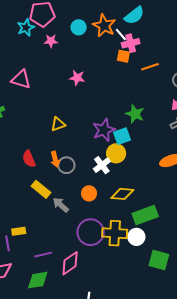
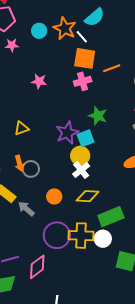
pink cross: (131, 43) -> (83, 81), moved
orange square: (123, 56) -> (85, 58), size x1.6
white cross: (102, 165) -> (81, 170), moved

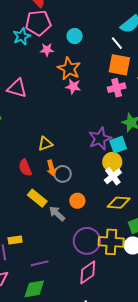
orange star: (65, 28) -> (69, 69), moved
yellow triangle: (21, 128) -> (45, 144), moved
orange circle: (54, 196) -> (77, 201), moved
pink diamond: (37, 267) -> (88, 272), moved

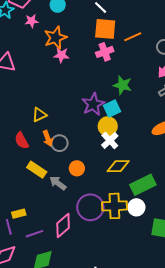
orange star: (69, 69) -> (55, 38), turned 30
purple line: (40, 263) -> (34, 234), moved
pink diamond: (88, 272) -> (63, 226), moved

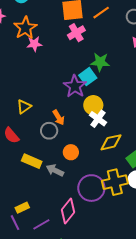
cyan square: (112, 109) -> (88, 77), moved
orange arrow: (48, 138) -> (59, 117), moved

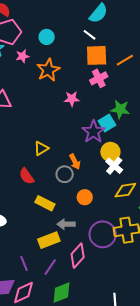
pink star: (34, 44) -> (72, 99), moved
gray arrow: (55, 170) -> (66, 224), moved, turned -30
yellow rectangle: (22, 208) -> (49, 240), moved, size x1.5
purple line: (41, 224) -> (50, 267), turned -30

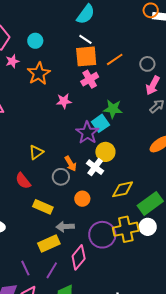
white line: (90, 35) -> (85, 39), moved
white cross: (114, 166) -> (95, 167), moved

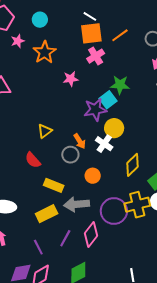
purple star: (87, 133) -> (95, 110), turned 30
yellow diamond: (123, 189) -> (133, 165), turned -30
gray arrow: (65, 227) -> (77, 204), size x1.4
yellow rectangle: (49, 243) -> (47, 214), moved
purple line: (52, 270) -> (65, 238), moved

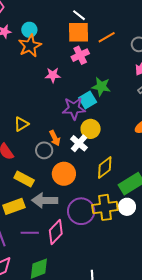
cyan circle: (40, 20) -> (29, 30), moved
orange circle: (93, 176) -> (64, 174), size x1.5
purple line: (65, 238) -> (30, 233), turned 54

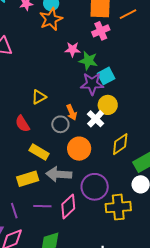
green star: (101, 87) -> (88, 61), moved
yellow cross: (105, 207) -> (118, 207), moved

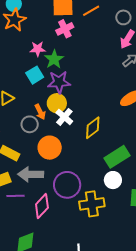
green star: (88, 61) -> (54, 59), turned 30
cyan square: (106, 76) -> (35, 75), moved
yellow circle: (108, 105) -> (57, 103), moved
yellow diamond: (120, 144) -> (93, 128), moved
purple line: (42, 206) -> (15, 196), moved

